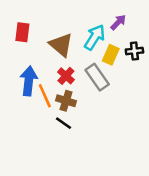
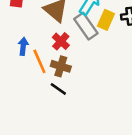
gray rectangle: (97, 77) -> (86, 26), moved
blue arrow: (29, 81) -> (23, 46), size x0.6

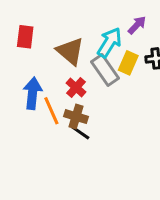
blue arrow: (23, 46) -> (32, 93), size x1.5
black line: (58, 89) -> (80, 133), moved

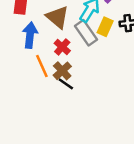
blue arrow: (32, 93) -> (30, 35), moved
brown cross: (76, 117) -> (62, 71), turned 30

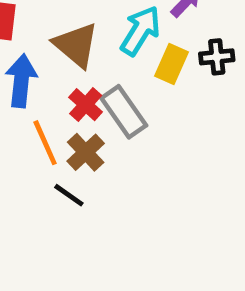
gray rectangle: (86, 33) -> (124, 112), moved
black line: (66, 84) -> (69, 195), moved

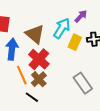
red cross: (86, 105) -> (39, 59), size x1.5
gray rectangle: (124, 112) -> (83, 83), moved

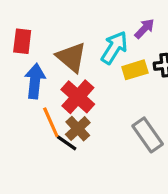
yellow rectangle: (75, 42) -> (135, 70), turned 49
black line: (32, 97) -> (67, 143), moved

